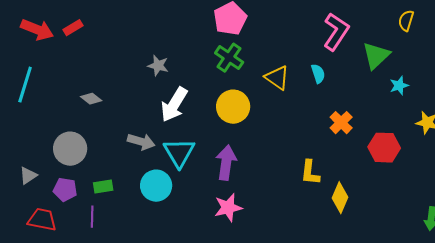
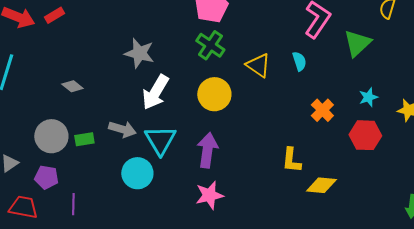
gray star: (158, 66) -> (139, 53), size x1.4
cyan star: (399, 86) -> (368, 97), moved
green rectangle: (103, 187) -> (84, 139), moved
yellow diamond: (340, 198) -> (321, 185), turned 72

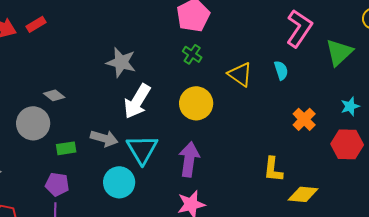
green cross: (210, 45) -> (192, 54), size x0.7
gray circle: (51, 136) -> (33, 123), moved
purple pentagon: (46, 177) -> (57, 184), moved

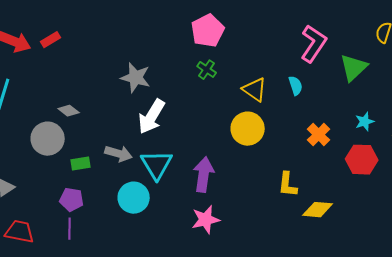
yellow circle: (196, 103) -> (248, 129), moved

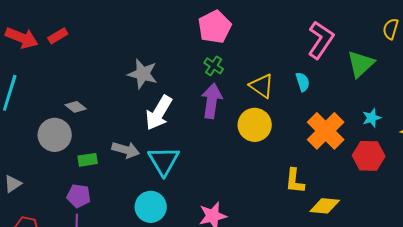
orange cross: (319, 135) -> (326, 131), size x1.6
purple arrow: (204, 175) -> (212, 101), moved
cyan circle: (134, 198) -> (151, 207), moved

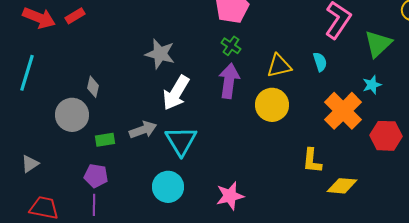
yellow triangle: (262, 86) -> (279, 66), turned -48
gray diamond: (76, 107) -> (93, 87), turned 65
cyan star: (372, 118) -> (372, 85), moved
gray arrow: (126, 150) -> (143, 130), turned -36

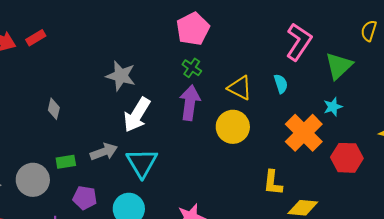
yellow triangle: (279, 66) -> (240, 88), turned 40
gray circle: (72, 115) -> (33, 180), moved
purple pentagon: (96, 176) -> (85, 198), moved

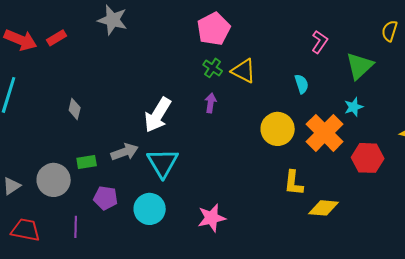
pink L-shape: (299, 42) -> (320, 42), size x0.6
gray star: (121, 76) -> (113, 20), moved
yellow triangle: (240, 88) -> (244, 71), moved
purple arrow: (190, 103) -> (211, 103), size x0.6
yellow circle: (233, 127) -> (278, 129), moved

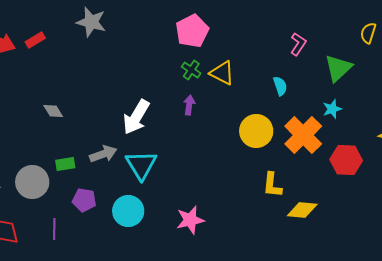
gray diamond: (75, 109) -> (53, 111), turned -45

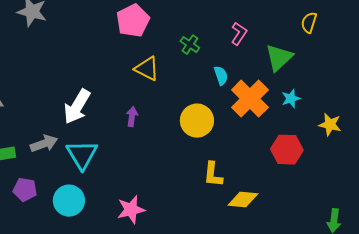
green cross: (191, 70) -> (190, 45), moved
yellow triangle: (222, 73) -> (147, 69), moved
purple arrow: (189, 105) -> (132, 117), moved
cyan star: (332, 109) -> (291, 99), moved
orange cross: (303, 135) -> (250, 99), moved

